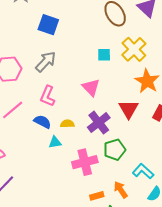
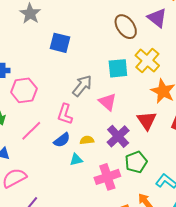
cyan square: (104, 55) -> (118, 68), size x1.5
gray arrow: (46, 62) -> (82, 86), moved
blue semicircle: (42, 122) -> (62, 140), turned 120

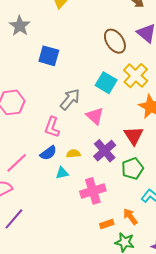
cyan square: (118, 68) -> (106, 83), turned 35
pink line: (31, 131) -> (17, 163), moved
green pentagon: (136, 162) -> (132, 169), moved

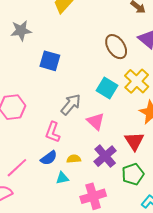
gray star: (20, 26) -> (21, 31), turned 30

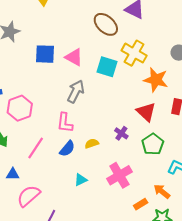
pink triangle: (96, 121) -> (74, 57), moved
purple cross: (105, 156) -> (121, 133), size x0.6
pink line: (17, 168) -> (36, 148), moved
cyan triangle: (62, 178) -> (81, 180), moved

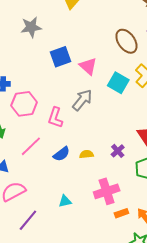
blue square: (45, 54) -> (61, 57), turned -35
pink L-shape: (65, 123) -> (55, 118), moved
cyan triangle: (81, 180) -> (65, 201), moved
orange rectangle: (141, 204) -> (121, 213), moved

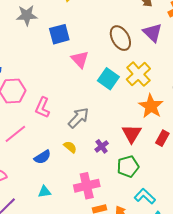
blue square: (61, 57) -> (59, 34), moved
gray arrow: (82, 100) -> (78, 118), moved
blue semicircle: (61, 154) -> (42, 157), moved
yellow semicircle: (86, 154) -> (70, 147), turned 40

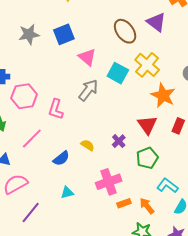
gray star: (27, 15) -> (29, 34), moved
gray arrow: (78, 118) -> (88, 90), moved

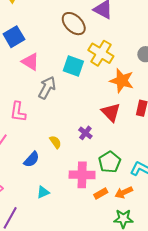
pink triangle: (87, 57) -> (30, 62), moved
yellow semicircle: (88, 145) -> (55, 142), turned 32
green pentagon: (147, 158) -> (110, 162), moved
pink cross: (109, 182) -> (82, 175), turned 30
orange arrow: (147, 206) -> (124, 192), turned -66

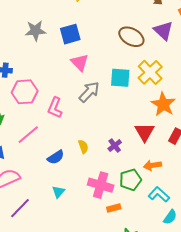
brown ellipse: (74, 24) -> (131, 37), turned -30
cyan square: (73, 66) -> (120, 78), turned -30
cyan triangle: (43, 192) -> (58, 192), turned -40
orange arrow: (124, 192) -> (152, 165), moved

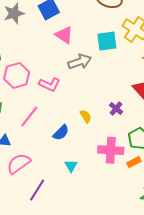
gray arrow: (89, 92) -> (80, 62), turned 40
pink L-shape: (55, 108) -> (50, 84), turned -75
orange rectangle: (114, 208) -> (134, 162), moved

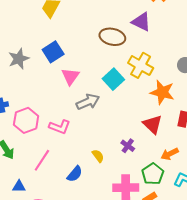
pink triangle: (64, 35) -> (70, 76), turned 36
cyan square: (107, 41) -> (113, 79), turned -30

